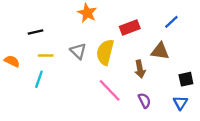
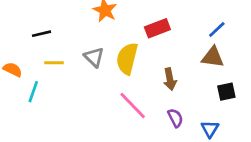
blue line: (171, 22) -> (217, 30), moved
brown triangle: (160, 51) -> (213, 57), moved
cyan line: (39, 79) -> (33, 92), moved
blue triangle: (180, 103) -> (210, 129), moved

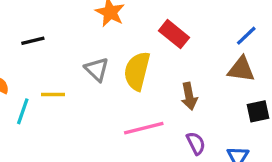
red rectangle: (157, 28) -> (174, 34), turned 60
yellow line: (54, 63) -> (53, 95), moved
pink line: (133, 105) -> (144, 128), turned -60

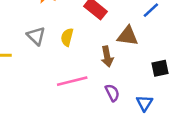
brown triangle: (241, 69) -> (128, 36), moved
yellow semicircle: (137, 71) -> (67, 37), size x0.6

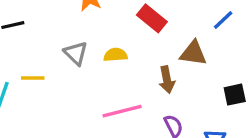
yellow semicircle: (67, 37) -> (115, 55), turned 72

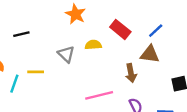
blue line: (223, 20) -> (156, 31), moved
yellow semicircle: (115, 55) -> (93, 45), moved

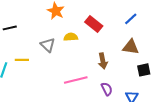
blue line: (156, 31) -> (131, 19), moved
brown triangle: (150, 54) -> (131, 47), moved

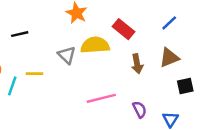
yellow semicircle: (71, 37) -> (95, 45), size x1.6
brown triangle: (131, 47) -> (169, 58), turned -30
brown arrow: (103, 61) -> (137, 64), moved

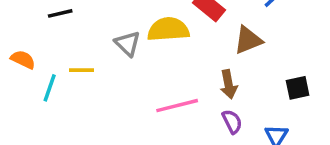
brown triangle: (169, 58) -> (248, 40), moved
brown arrow: (137, 64) -> (229, 84), moved

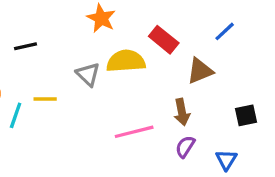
purple semicircle: (232, 122) -> (185, 147), turned -120

